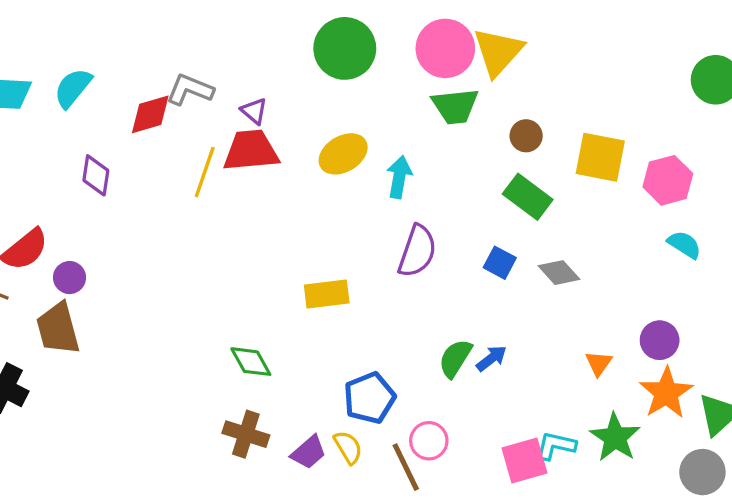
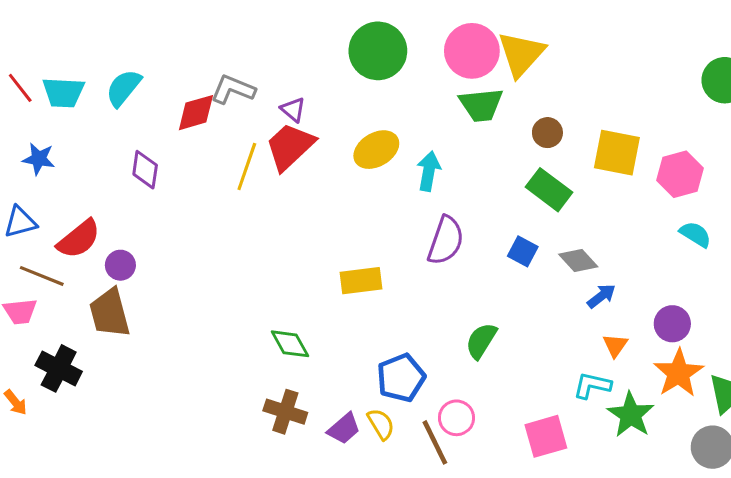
red trapezoid: (251, 151) -> (290, 146), turned -38
blue arrow: (491, 358) -> (601, 296), moved
cyan L-shape: (556, 446) -> (592, 385), moved

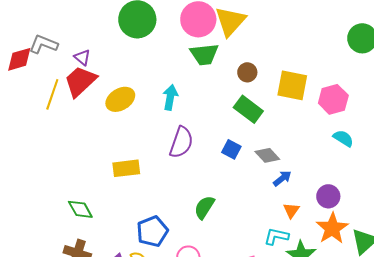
yellow ellipse: (376, 150) -> (120, 99), moved

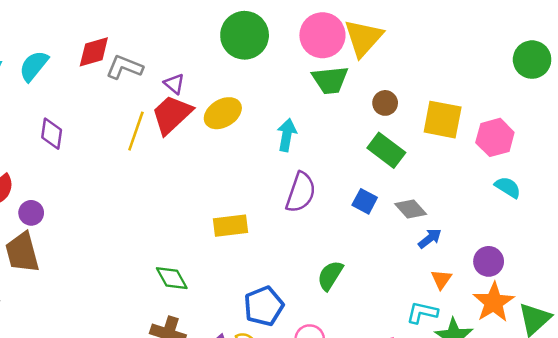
red diamond: (19, 59) -> (94, 52), moved
yellow ellipse: (120, 99) -> (223, 113), moved

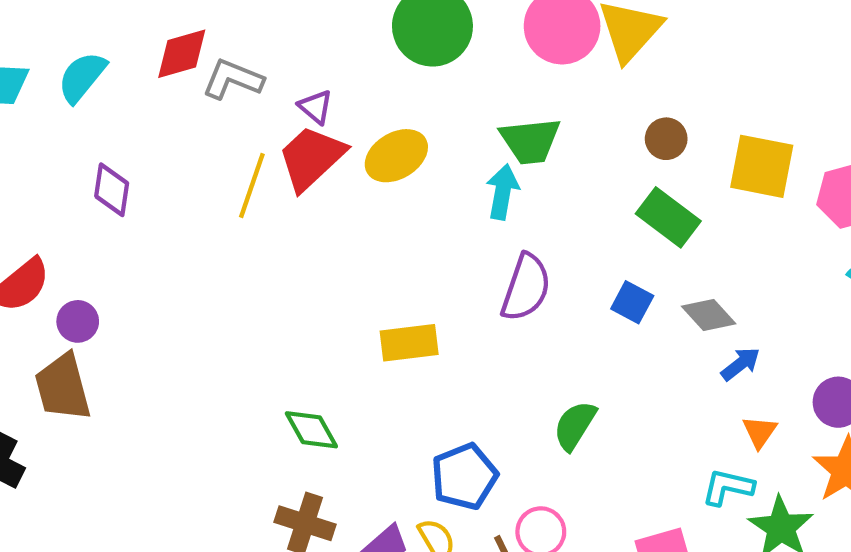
green trapezoid: (330, 80) -> (530, 141), moved

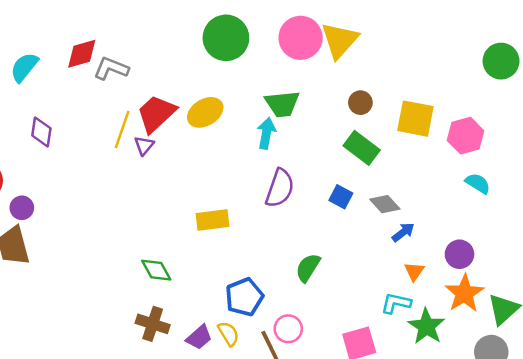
purple triangle: (316, 107) -> (144, 145), moved, turned 30

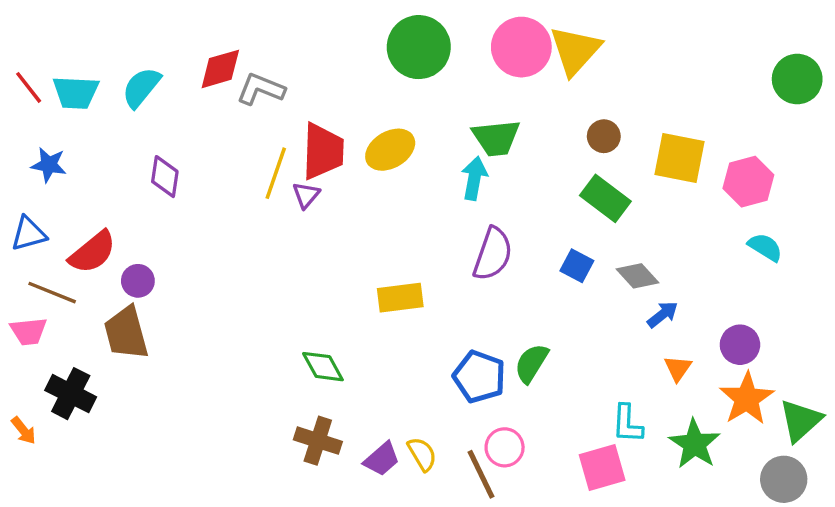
red trapezoid: (156, 114) -> (323, 151), turned 135
blue pentagon: (244, 297) -> (479, 377), moved, turned -30
cyan L-shape: (396, 303) -> (627, 424), moved, turned -100

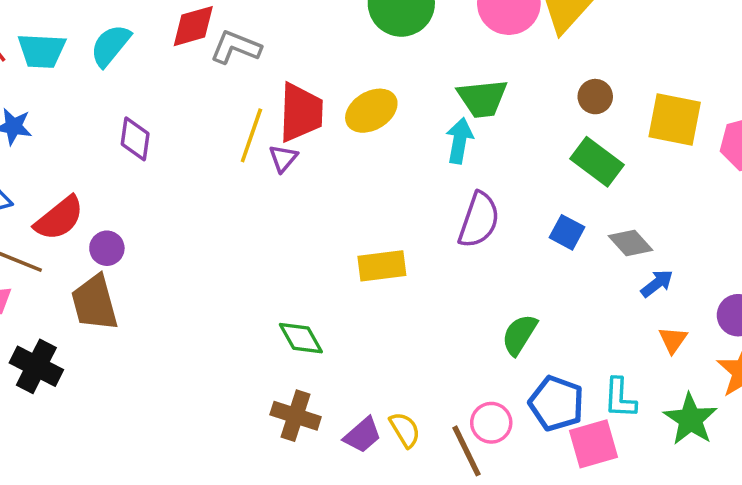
blue pentagon: (479, 377) -> (556, 403), moved

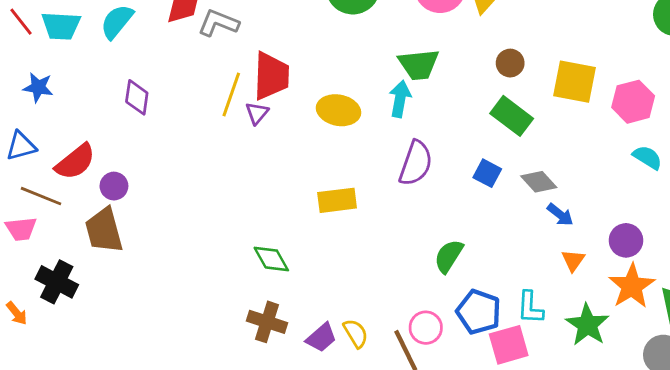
yellow ellipse: (371, 111) -> (339, 110), moved, turned 42
blue arrow: (657, 283) -> (560, 215), turned 76

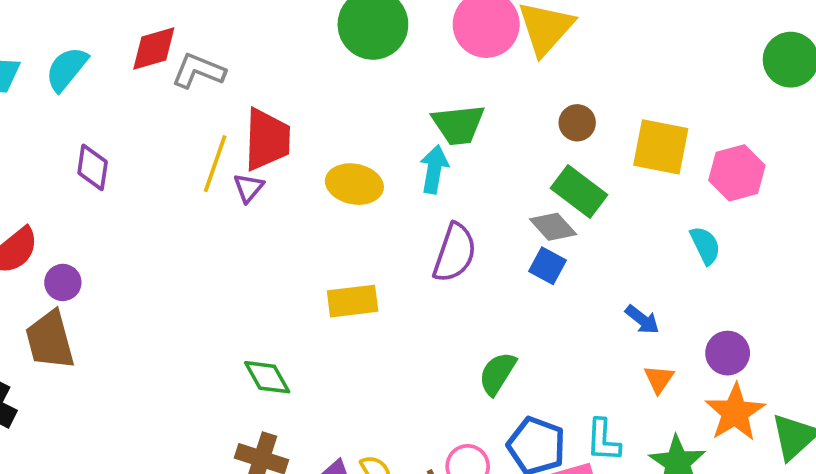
cyan semicircle: (647, 157) -> (705, 245), moved, turned 32
gray diamond: (539, 182) -> (553, 227), moved

